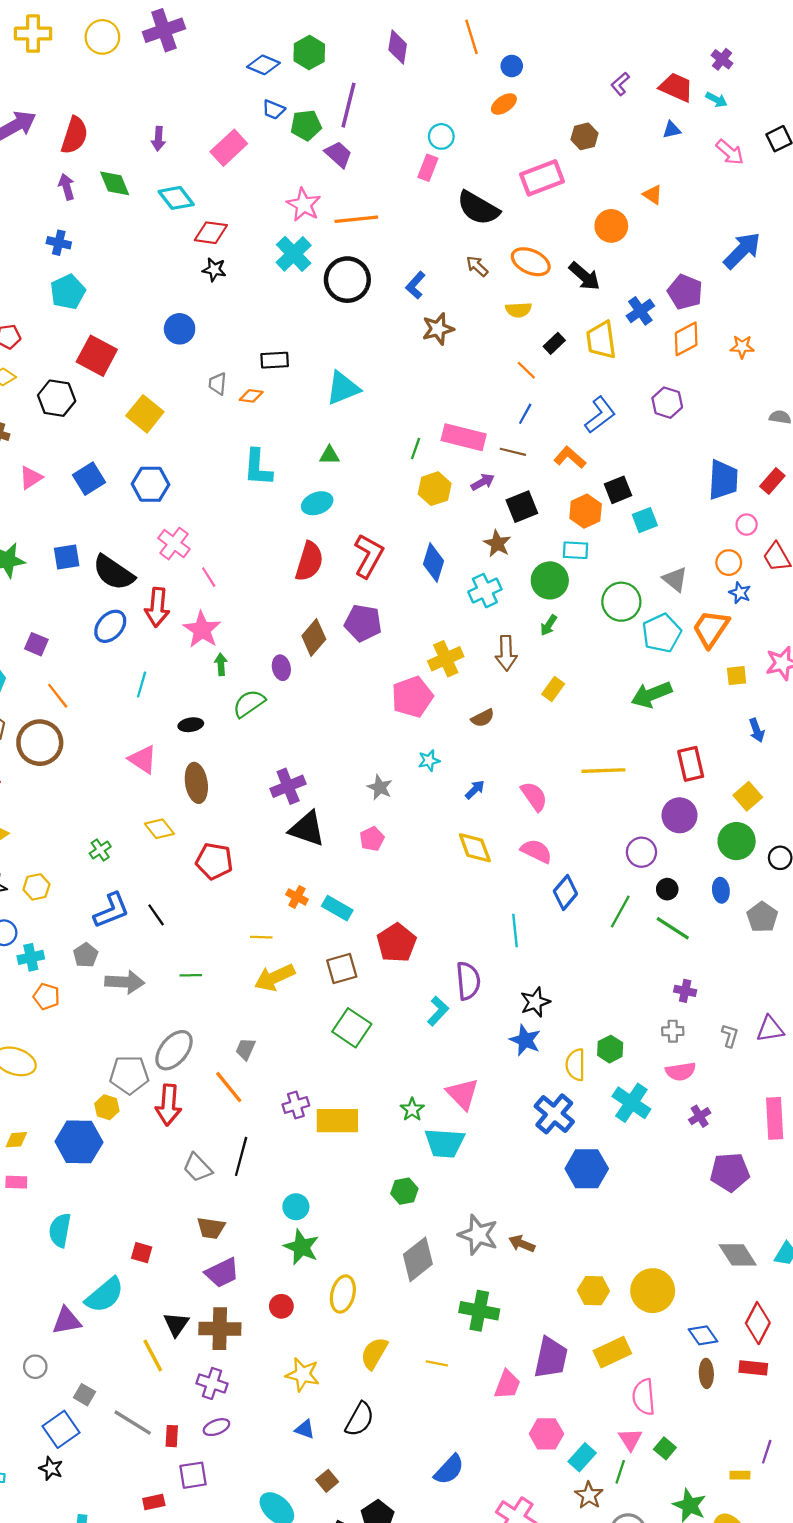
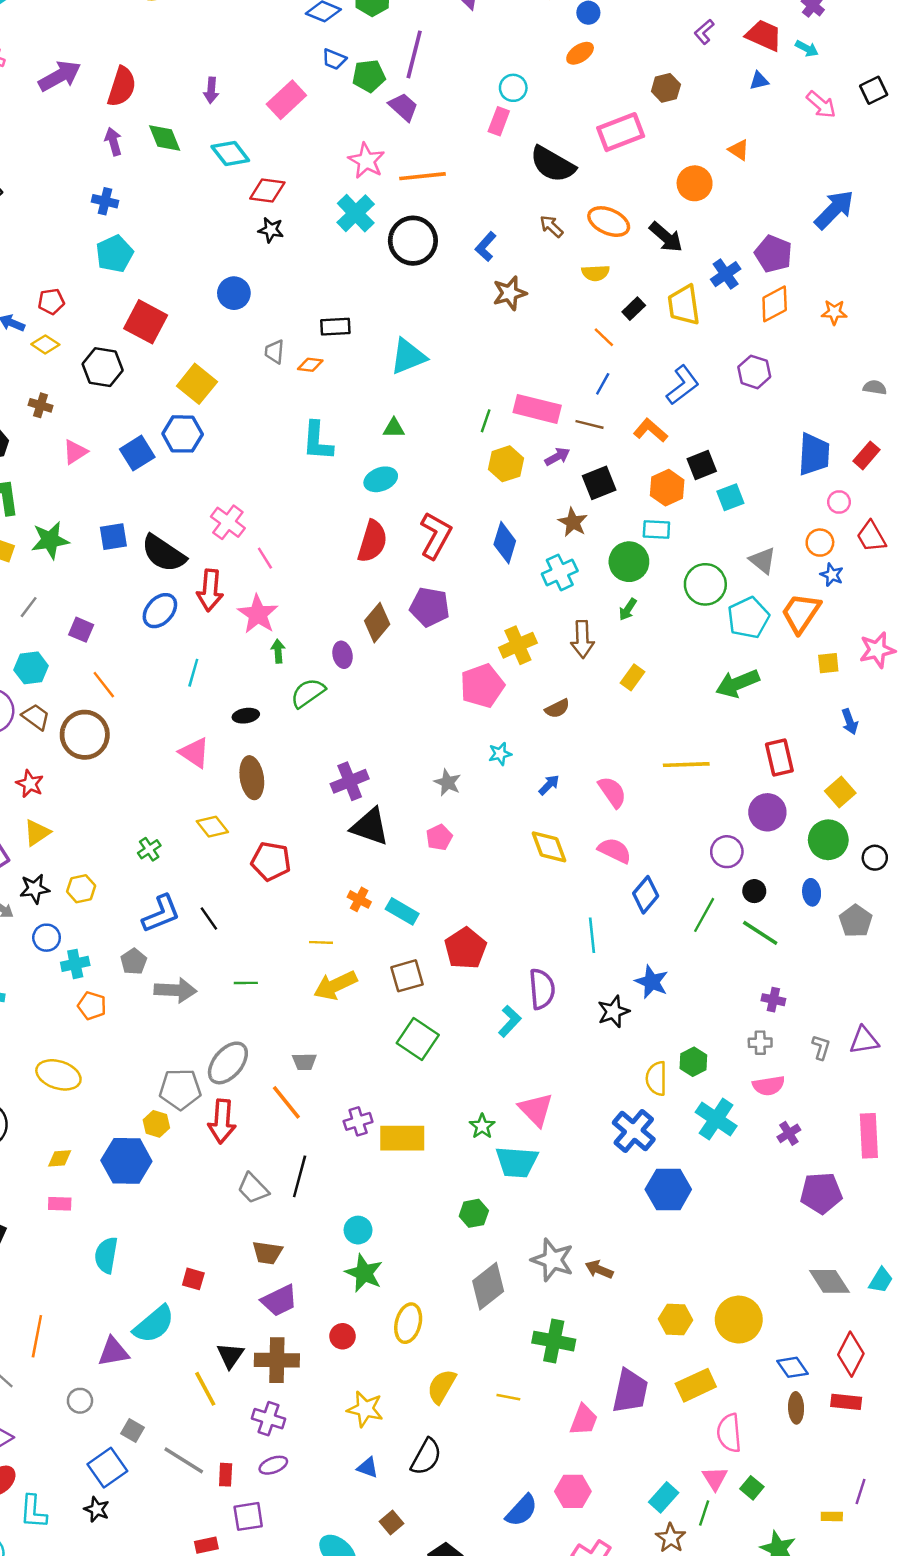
blue hexagon: (150, 484) -> (183, 434), moved
blue star: (525, 1040) -> (652, 982), moved
gray trapezoid: (246, 1049) -> (304, 1062), turned -115
pink hexagon: (546, 1434) -> (573, 1491), moved

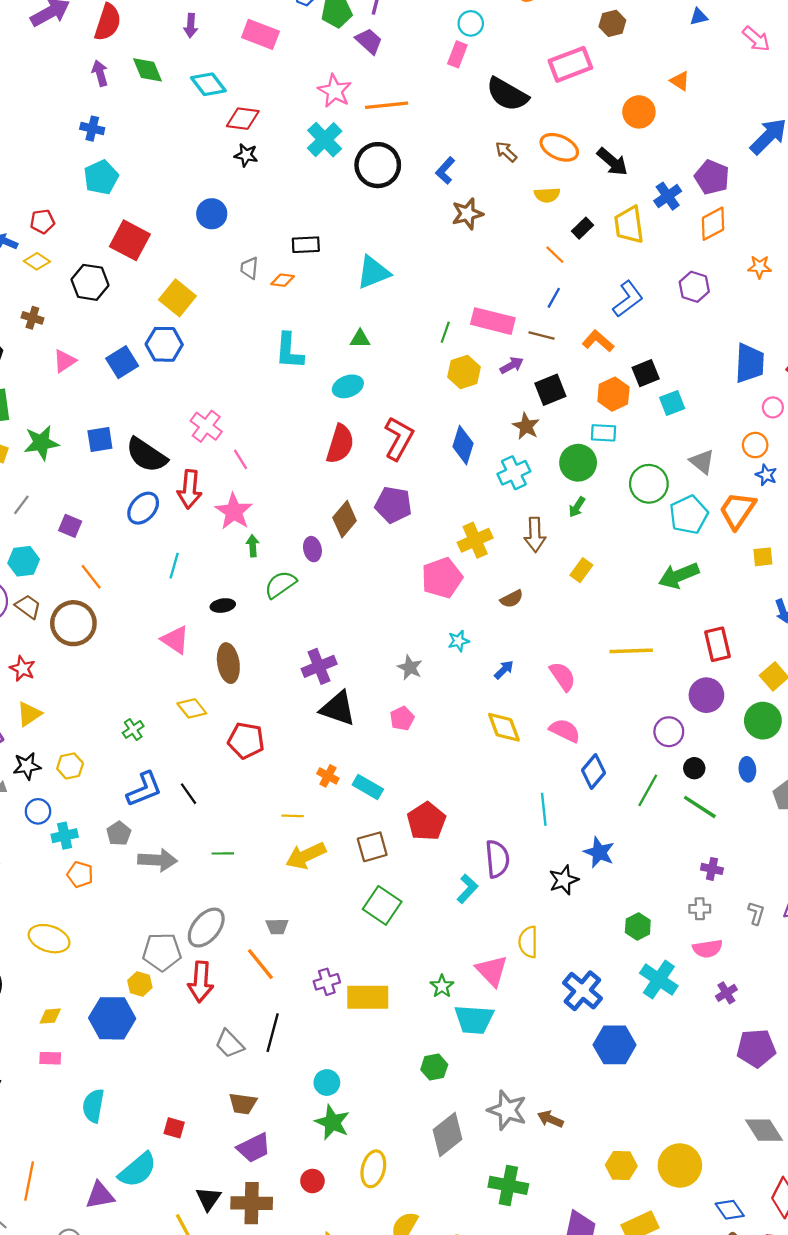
pink rectangle: (286, 100) -> (260, 34), turned 64
orange star: (834, 312) -> (760, 267), moved
yellow semicircle: (656, 1078) -> (528, 942), moved

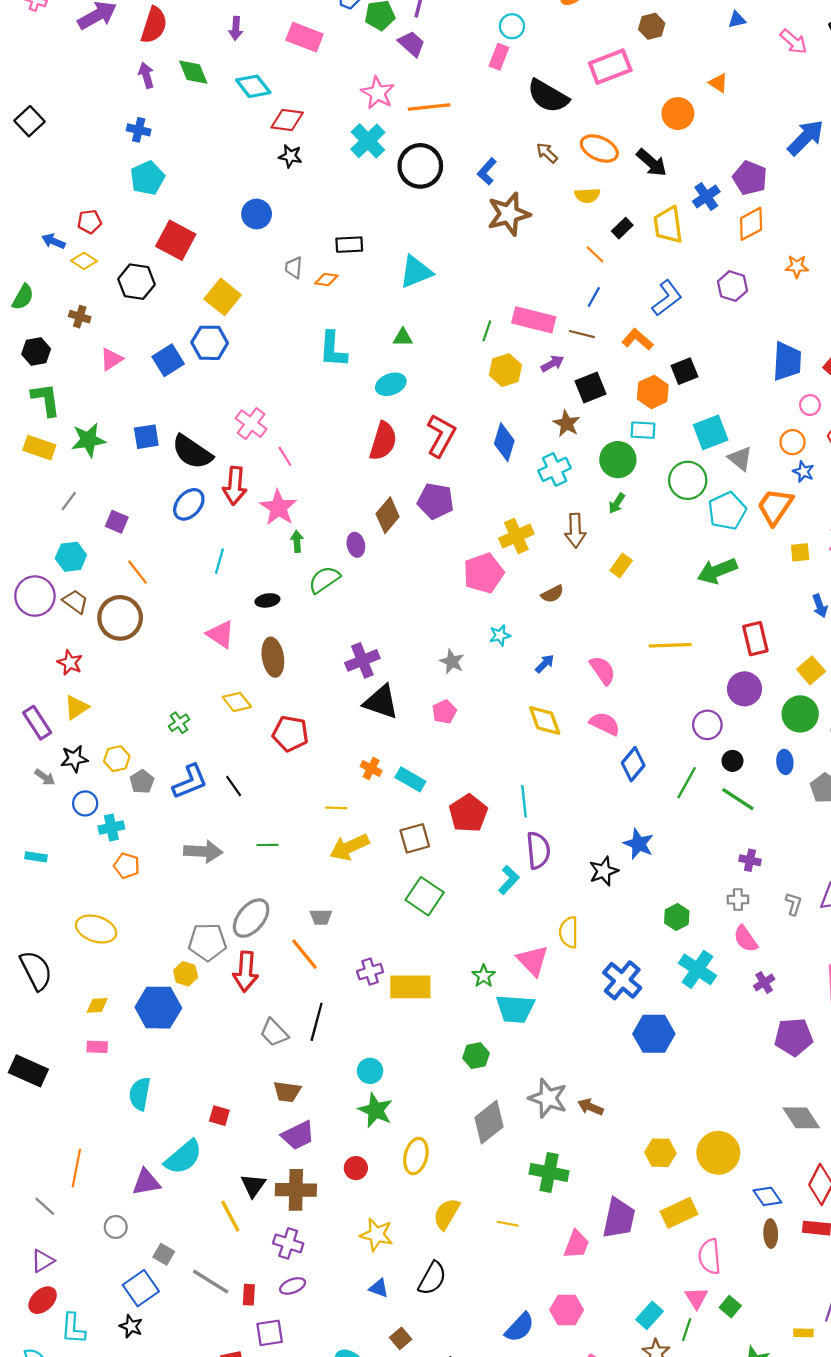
brown star: (467, 214) -> (509, 214), size x1.4
cyan square: (672, 403) -> (711, 432), moved, size x1.4
cyan line: (544, 809) -> (524, 801), moved
gray pentagon: (119, 833) -> (142, 782), moved
pink semicircle: (708, 949) -> (746, 939), turned 64

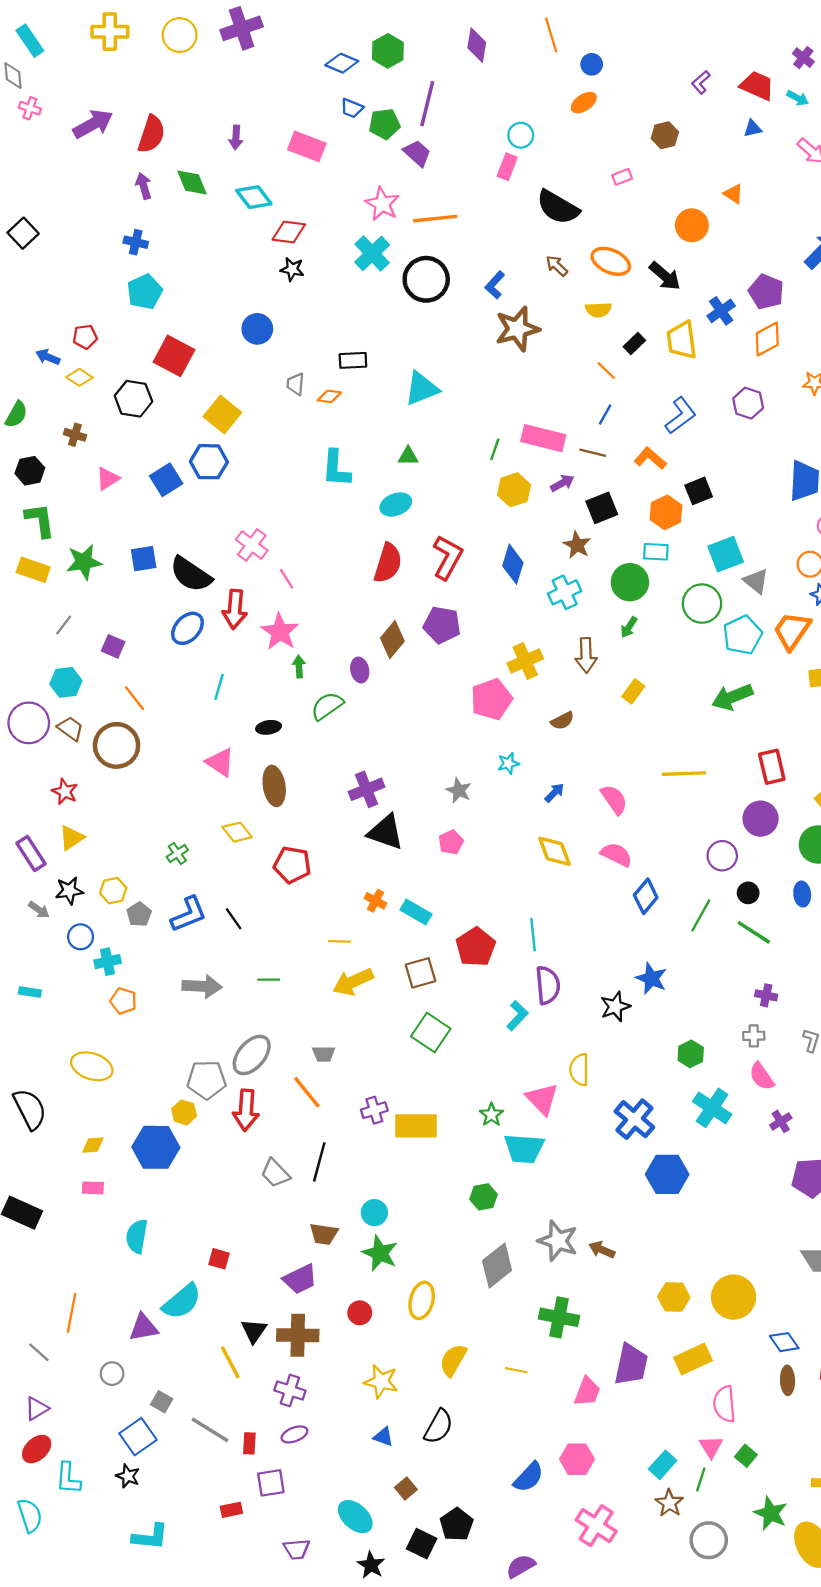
pink rectangle: (610, 67) -> (622, 177), size x0.5
brown trapezoid: (287, 1092) -> (324, 1234), moved

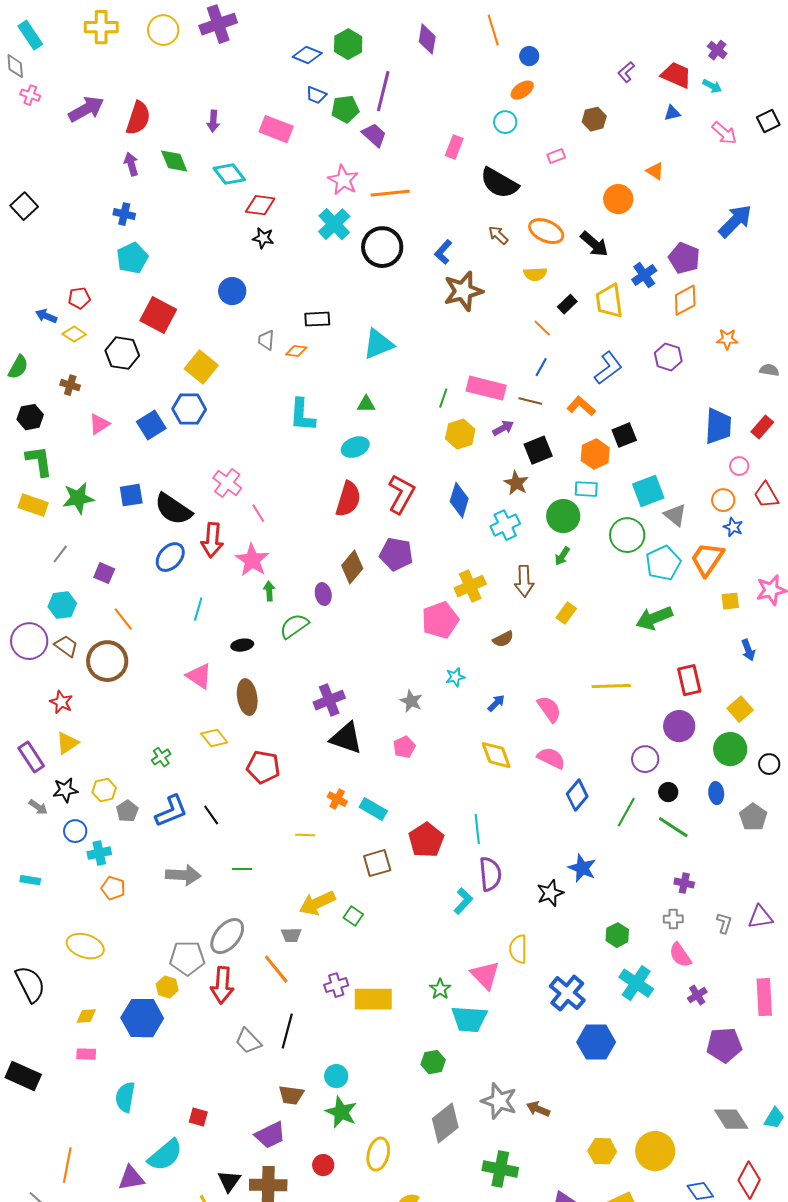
cyan circle: (521, 135) -> (505, 122), moved
yellow arrow: (353, 982) -> (317, 903), moved
green square: (431, 1032) -> (353, 916), moved, size x0.6

